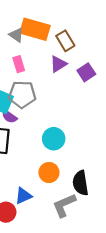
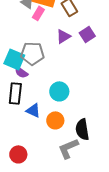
pink rectangle: (19, 64) -> (38, 13), moved, turned 48
purple triangle: (58, 64) -> (63, 36), moved
blue triangle: (23, 196) -> (33, 110), moved, turned 49

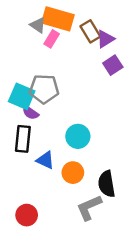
purple triangle: (63, 36) -> (105, 39), moved

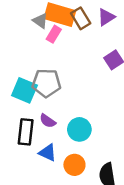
brown rectangle: (90, 31) -> (81, 18), moved
purple triangle: (105, 39) -> (106, 17), moved
purple semicircle: (30, 113) -> (48, 121), moved

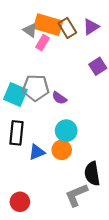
purple semicircle: (48, 121) -> (59, 98), moved
blue triangle: (48, 153) -> (37, 152), turned -48
orange circle: (74, 165) -> (62, 150), moved

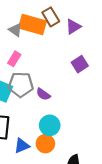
brown rectangle: (67, 28) -> (51, 17), moved
pink rectangle: (42, 43) -> (14, 59), moved

